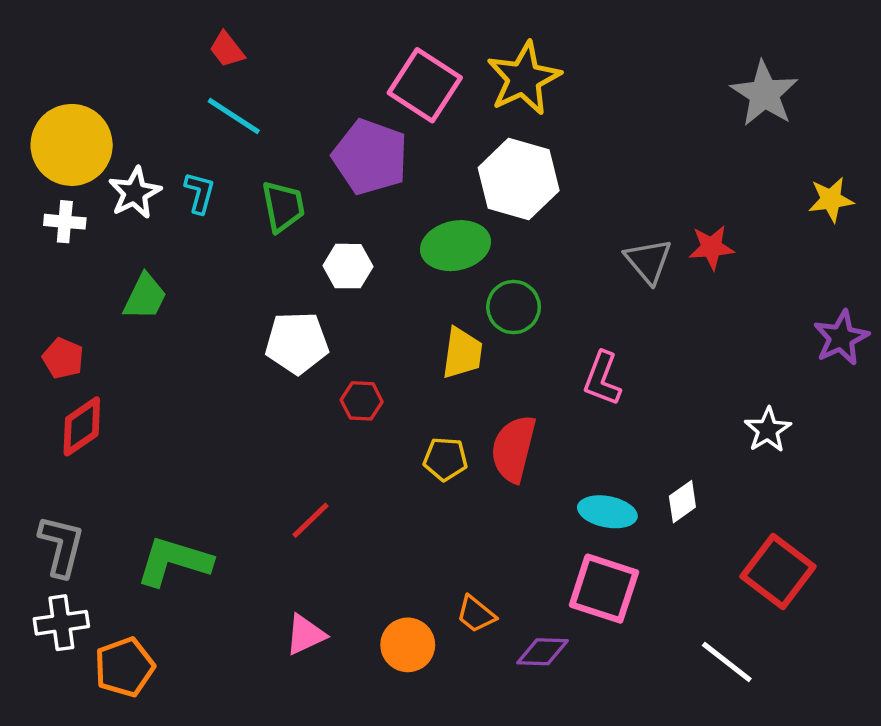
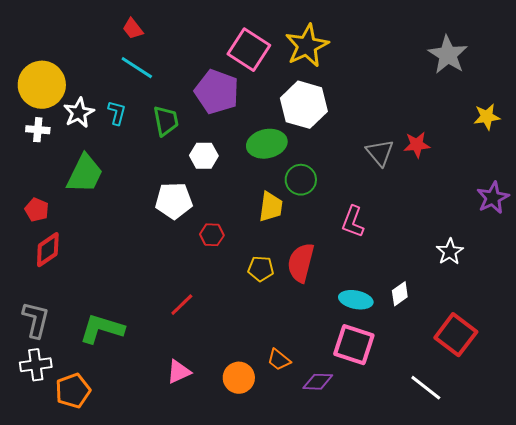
green trapezoid: (145, 297) -> (85, 174), size x1.4

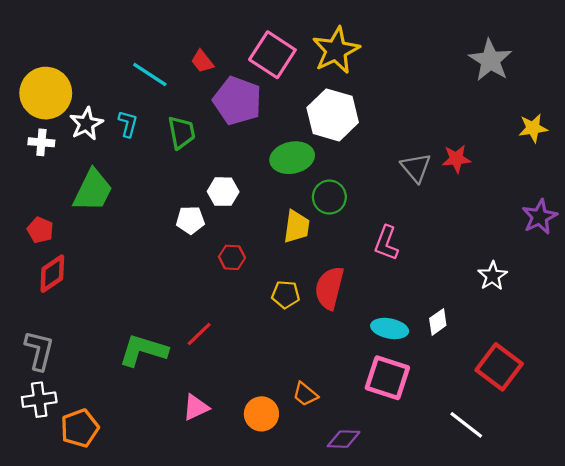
red trapezoid: (133, 29) -> (202, 61), moved
white hexagon: (204, 156) -> (223, 192), moved
white pentagon: (174, 201) -> (190, 220), size x0.7
green L-shape: (102, 329) -> (143, 350), moved
purple diamond: (318, 382) -> (344, 439), moved

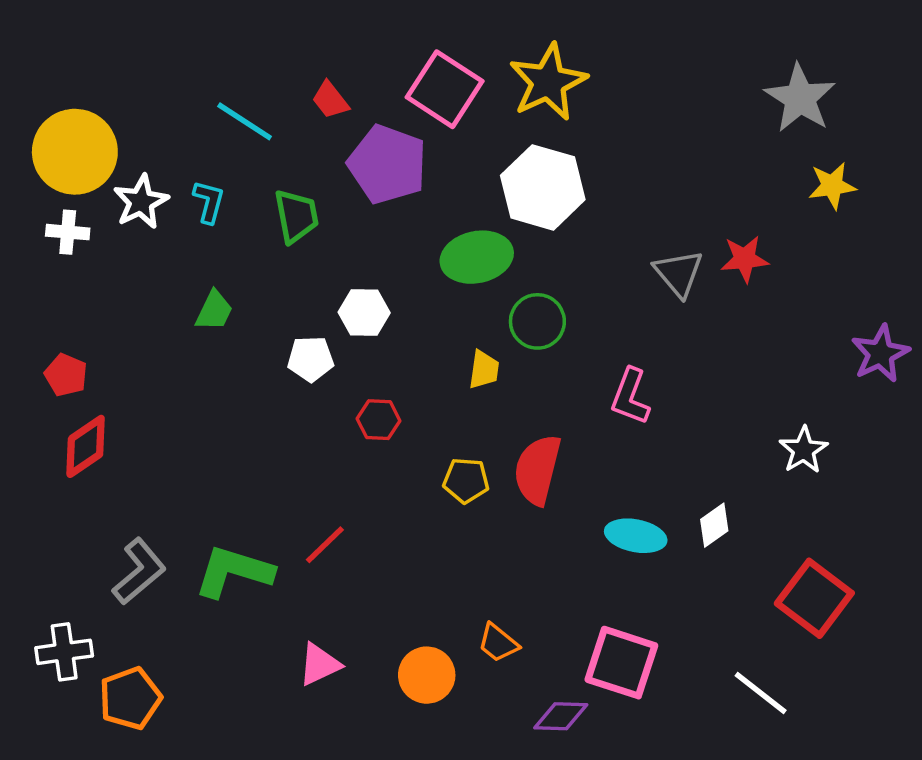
yellow star: (533, 128) -> (832, 186), moved
green trapezoid: (93, 191) -> (214, 311), moved, size x0.6
yellow trapezoid: (297, 227) -> (484, 370), size x0.7
gray L-shape: (39, 350) -> (139, 571), moved, turned 36
pink square: (387, 378) -> (621, 663), moved

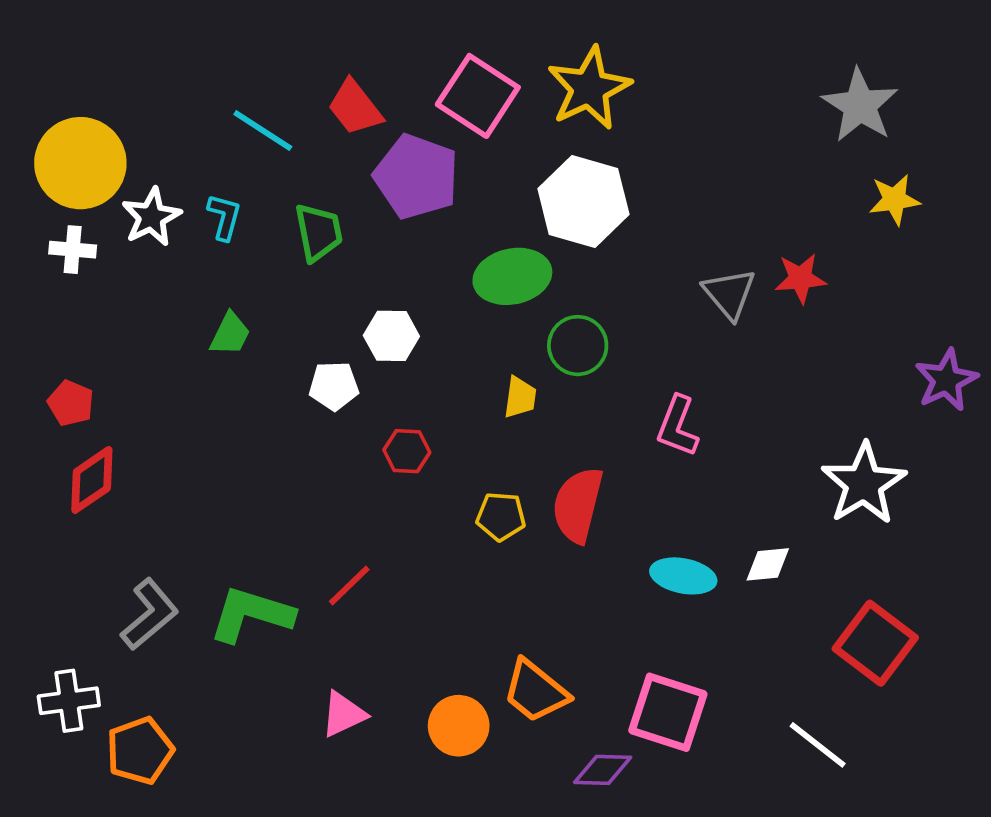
red trapezoid: (330, 100) -> (355, 107), size x1.4
white star: (804, 450) -> (864, 484), size x1.6
white diamond: (714, 525) -> (768, 564), turned 30
orange trapezoid: (498, 643) -> (535, 691), size x1.5

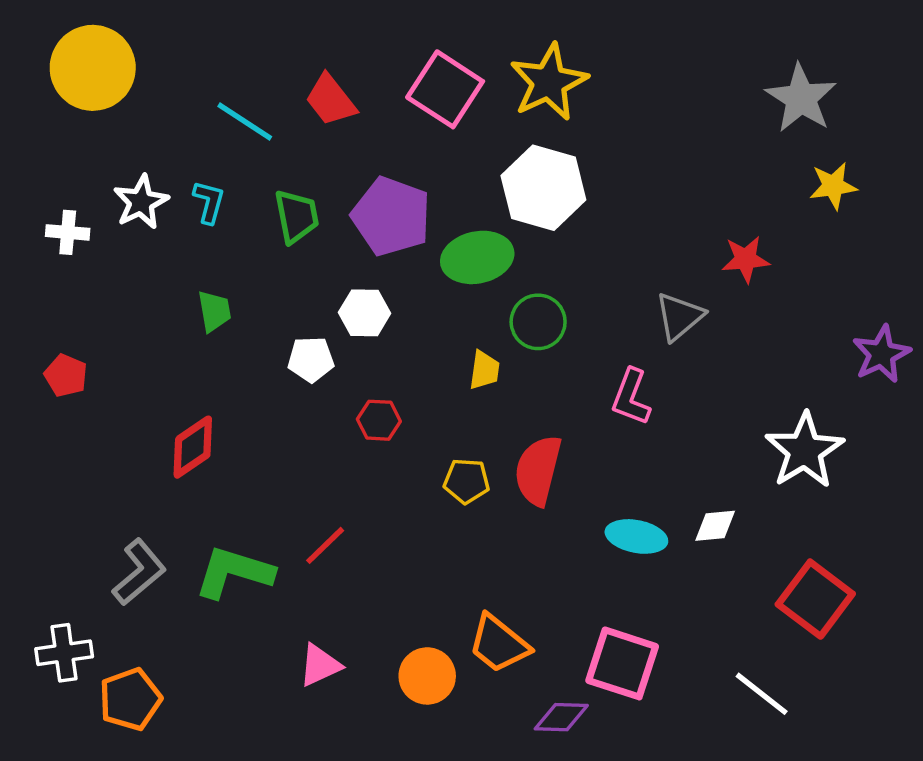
yellow circle: (80, 163) -> (93, 68), moved
purple pentagon: (416, 177) -> (391, 216), moved
gray triangle: (729, 294) -> (679, 316), moved, turned 30
green trapezoid: (230, 334) -> (214, 311), turned -36
red diamond: (92, 480) -> (193, 447), moved

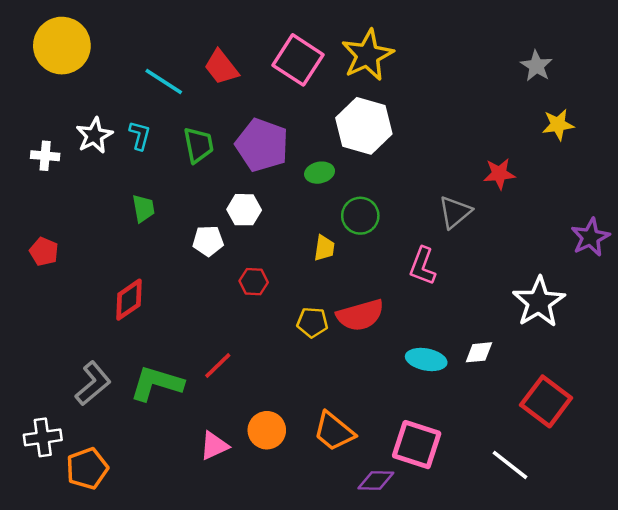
gray star: (801, 98) -> (536, 66), size x0.7
green ellipse: (477, 257) -> (320, 173), size x0.6
red semicircle: (538, 470) -> (360, 315), turned -120
orange circle: (427, 676) -> (267, 430), moved

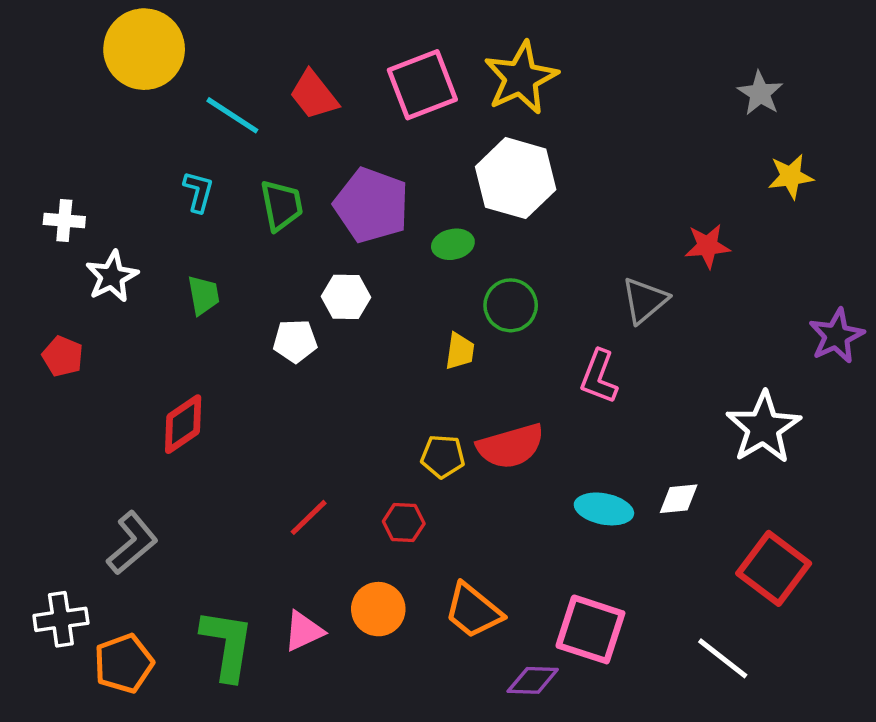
yellow circle: (62, 46) -> (144, 49), moved
pink square: (298, 60) -> (422, 85), turned 36
white star: (94, 135) -> (112, 276), moved
red hexagon: (254, 282) -> (404, 523), moved
green L-shape: (157, 383) -> (227, 645), moved, turned 82

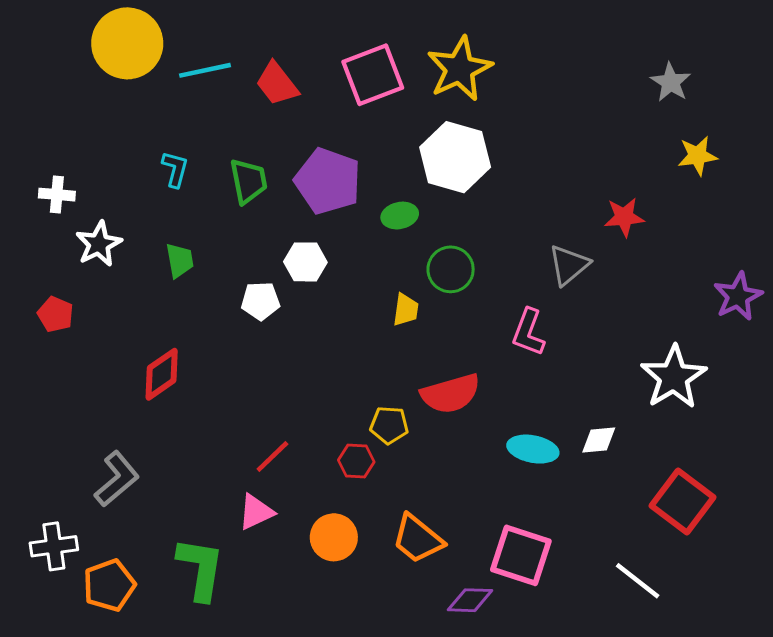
cyan line: (232, 115) -> (205, 70), moved, turned -45
yellow pentagon: (443, 456) -> (389, 425), moved
pink triangle: (304, 631) -> (256, 512), moved

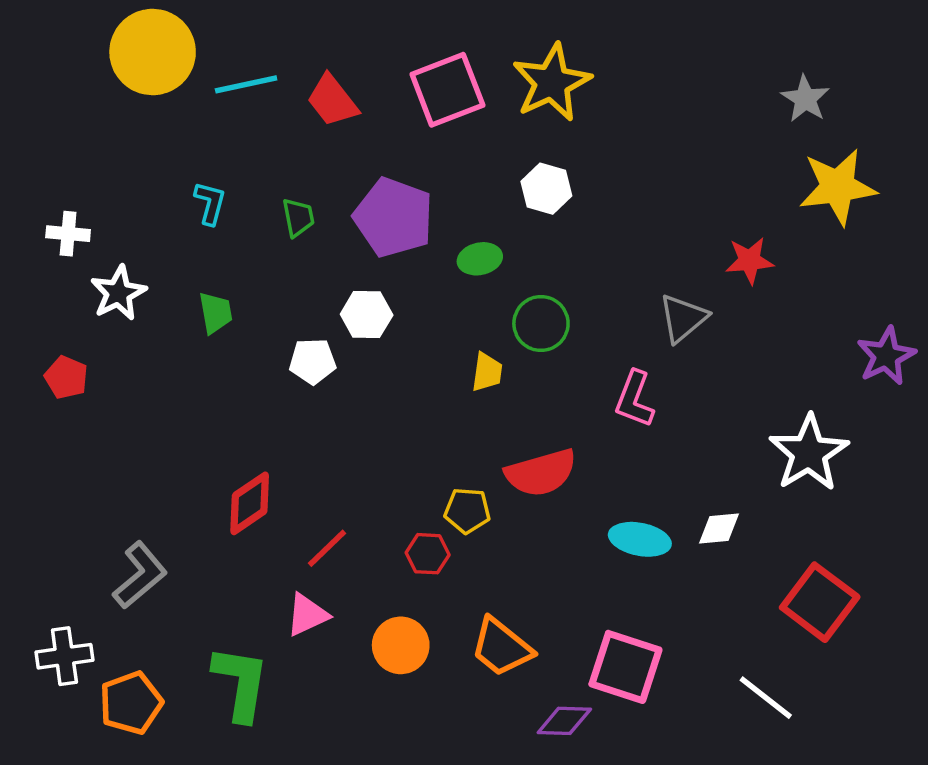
yellow star: (698, 156) -> (838, 187), size x1.6
white hexagon: (455, 157) -> (546, 189), size x0.6
green trapezoid: (248, 181) -> (298, 217), size x0.7
red diamond: (162, 374) -> (250, 503), moved

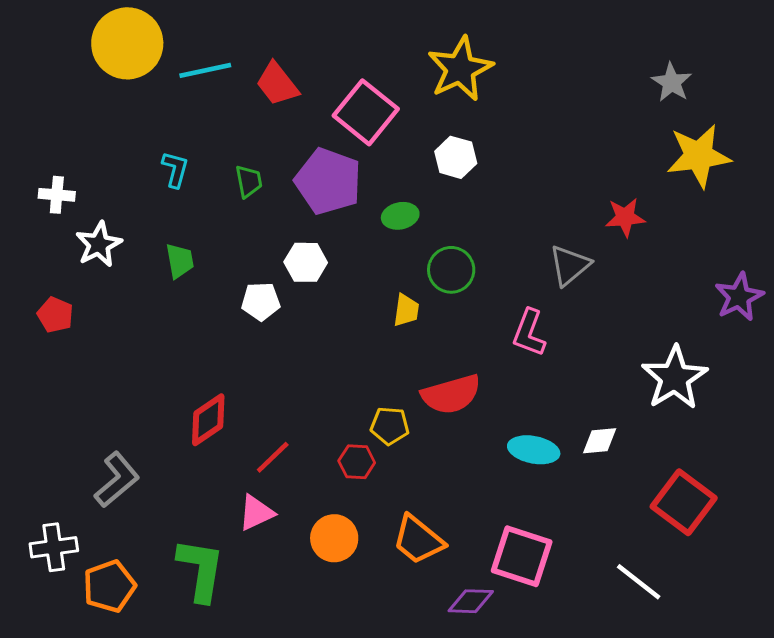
pink square: (447, 90) -> (366, 112), moved, turned -30

